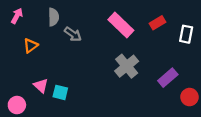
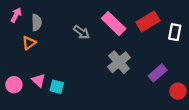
gray semicircle: (53, 17) -> (36, 23), moved
red rectangle: (157, 23) -> (148, 21), size x1.5
gray arrow: (73, 34) -> (81, 32), moved
pink circle: (17, 105) -> (14, 85), moved

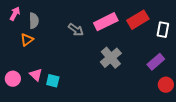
pink rectangle: (114, 24) -> (106, 22), turned -70
purple rectangle: (158, 73) -> (156, 62), moved

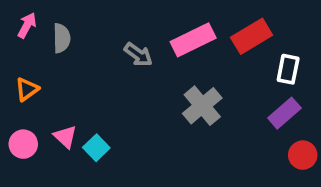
white rectangle: (163, 30) -> (288, 69), moved
orange triangle: (27, 40) -> (27, 89), moved
cyan square: (53, 81) -> (96, 148), turned 32

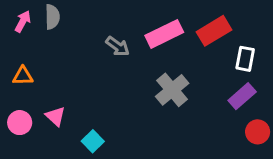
gray semicircle: (62, 38) -> (52, 17), moved
orange triangle: (27, 89) -> (23, 76), turned 35
cyan square: (96, 148) -> (93, 141), moved

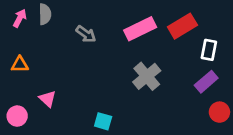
gray arrow: (118, 46) -> (86, 34), moved
pink circle: (20, 123) -> (17, 116), moved
cyan square: (93, 141) -> (103, 121), moved, turned -30

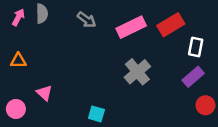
gray arrow: (86, 34) -> (87, 20), moved

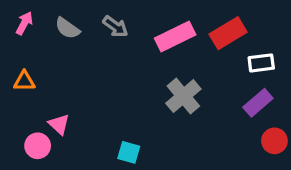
gray semicircle: (42, 14) -> (67, 28), moved, turned 126
white rectangle: (196, 47) -> (261, 63), turned 72
pink circle: (16, 109) -> (38, 146), moved

